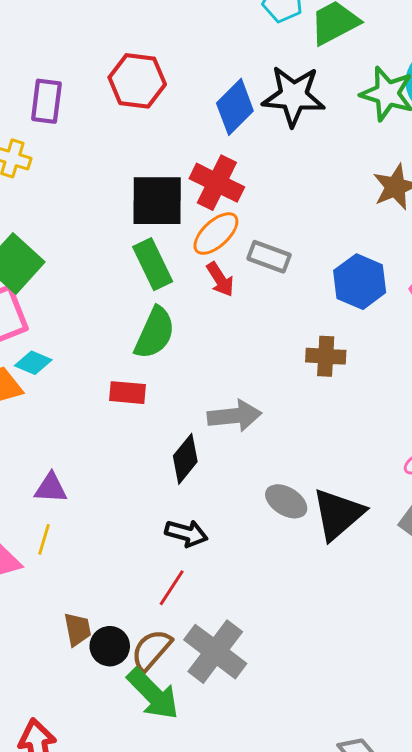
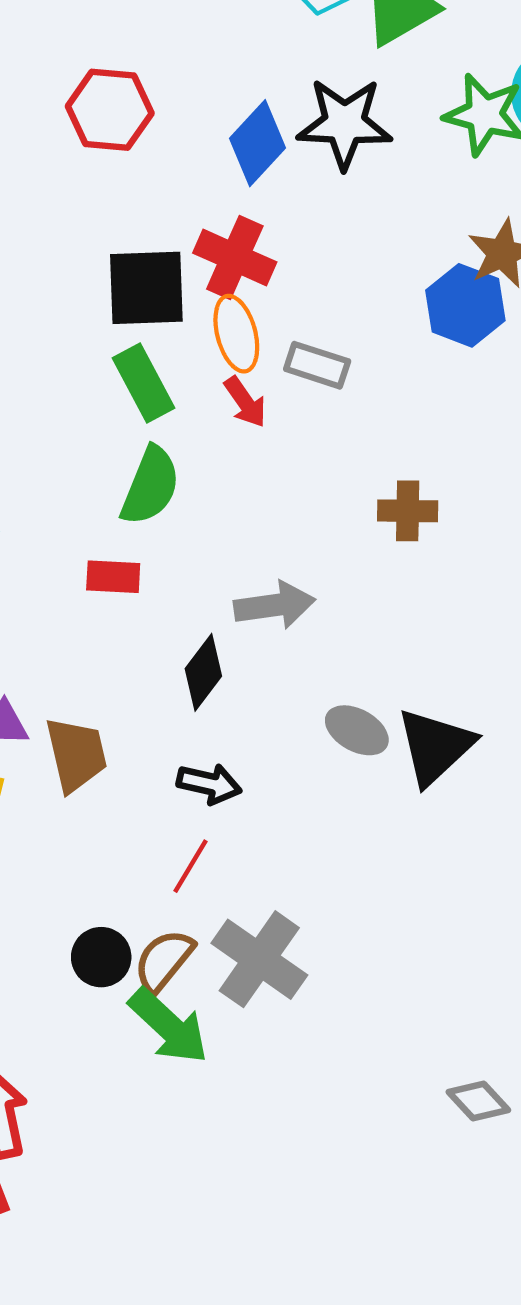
orange ellipse: (216, 234) -> (236, 334), turned -60
blue hexagon: (360, 282) -> (465, 305), moved
brown trapezoid: (78, 629) -> (76, 754), moved, size x1.5

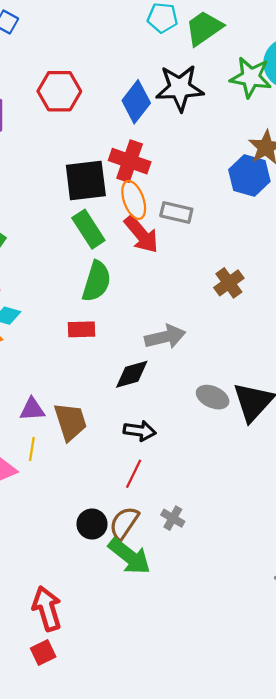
red arrow: (245, 402) -> (141, 234), size x1.5
brown cross: (408, 511) -> (229, 283), turned -32
black diamond: (203, 672) -> (132, 374), turned 42
gray cross: (259, 959) -> (173, 518), size x0.5

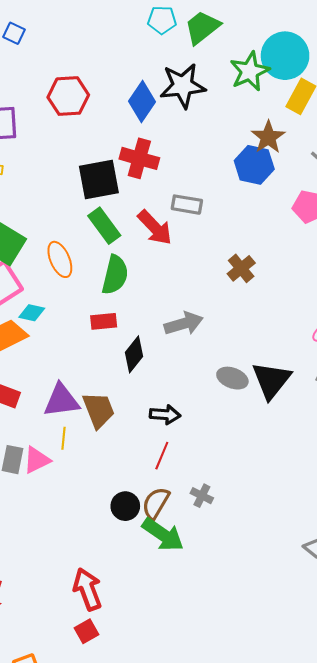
green star: (251, 77) -> (250, 71), turned -30
orange ellipse: (134, 200) -> (60, 259), moved
black diamond: (132, 374) -> (134, 354), moved, turned -32
purple triangle: (32, 409) -> (61, 400), size x1.5

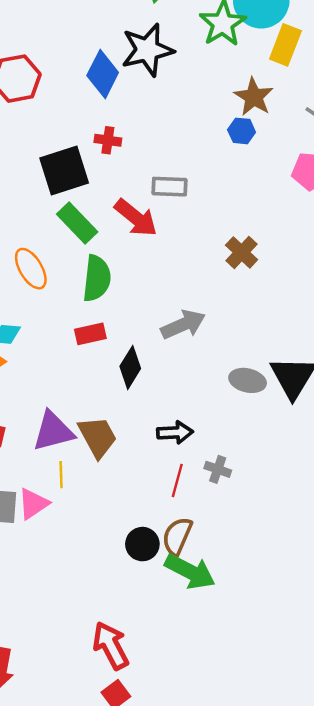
red cross: (139, 158) -> (108, 140), size x0.6
blue hexagon: (254, 165) -> (242, 131), size x0.6
gray cross: (202, 496) -> (218, 469), moved

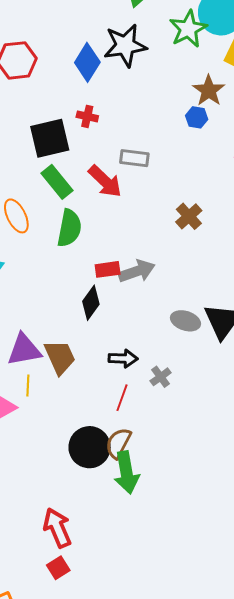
red rectangle: (90, 334) -> (108, 269), moved
gray cross: (218, 469) -> (161, 377), moved, turned 30
black circle: (142, 544) -> (90, 447), size x1.5
green arrow: (190, 571) -> (126, 473), turned 48

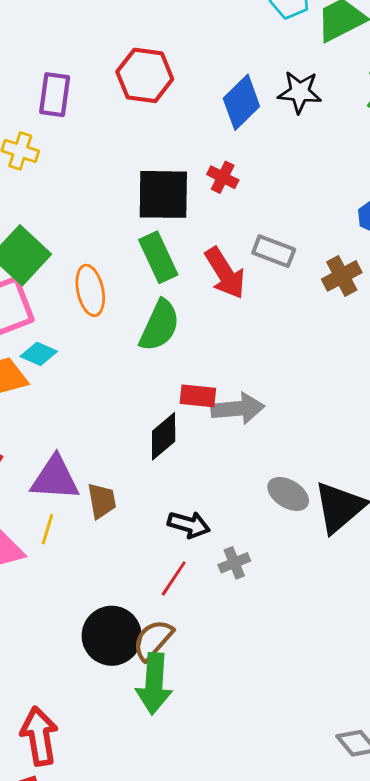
black star: (125, 45) -> (300, 92), size x0.7
brown cross: (189, 216) -> (342, 276), moved
brown trapezoid: (60, 357) -> (102, 501), size x0.7

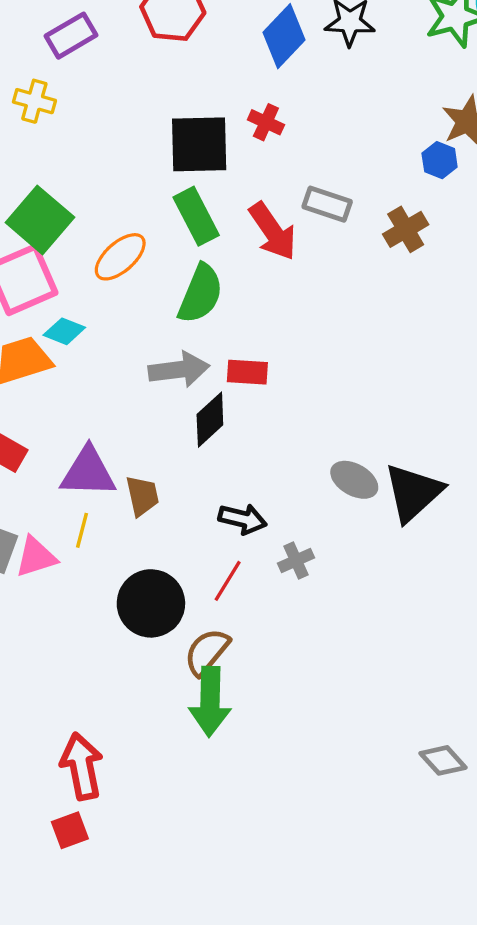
purple rectangle: (55, 95) -> (71, 36), turned 54
orange ellipse: (90, 290) -> (120, 257), turned 63
gray arrow: (238, 409) -> (179, 370), moved
black circle: (112, 636) -> (151, 603), moved

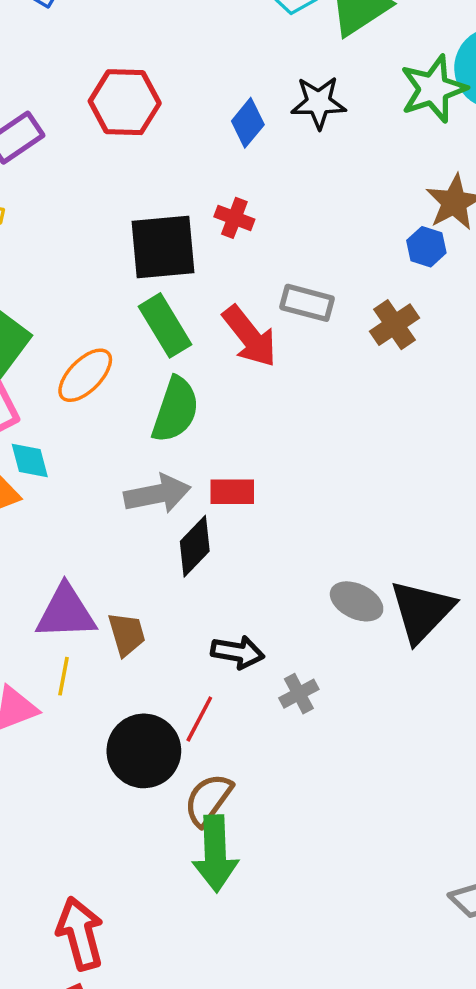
blue diamond: (284, 36) -> (248, 123), size x0.7
cyan diamond: (64, 331) -> (30, 461), turned 57
red line: (228, 581) -> (199, 719), moved

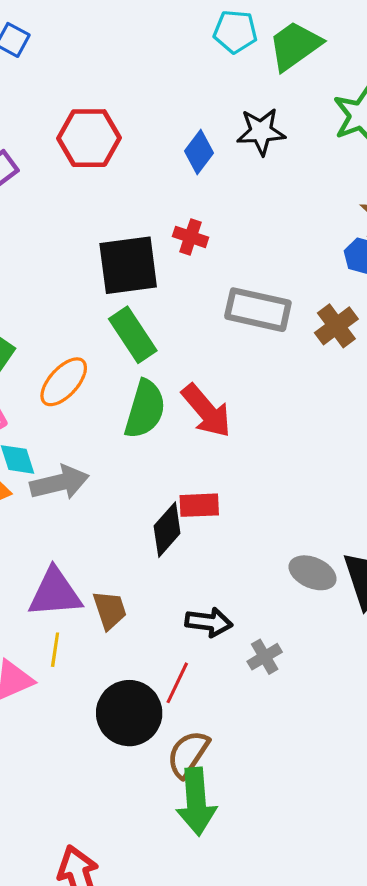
gray rectangle: (307, 303) -> (258, 310), size x1.4
red arrow: (250, 336) -> (206, 411), moved
red rectangle: (232, 492) -> (199, 505), moved
gray arrow: (157, 494) -> (59, 483), moved

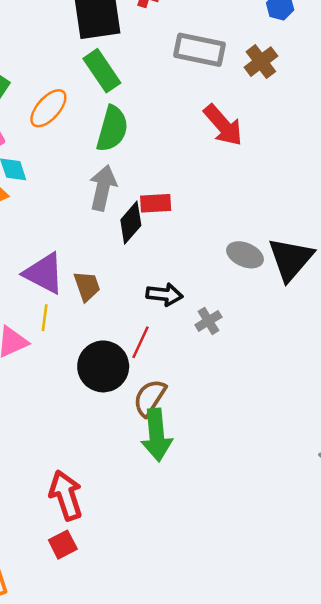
red arrow: (206, 411) -> (223, 125), moved
gray arrow: (59, 483) -> (103, 188), moved, turned -63
purple triangle: (55, 593) -> (44, 273), turned 33

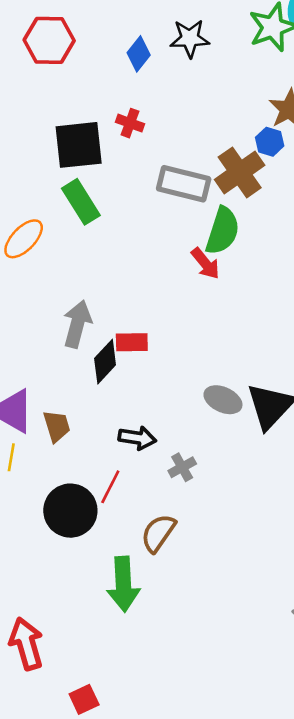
brown cross: (261, 62) -> (240, 172), moved, size x1.4
red arrow: (223, 125) -> (205, 263), size x0.7
green semicircle: (112, 129) -> (222, 231), moved
brown semicircle: (150, 398) -> (158, 533), moved
red square: (63, 545) -> (84, 699), moved

